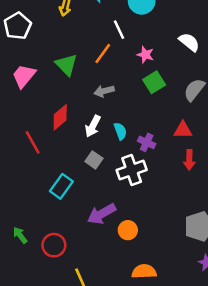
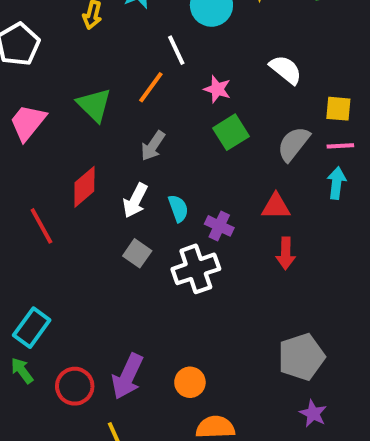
gray arrow: (104, 91) -> (153, 146), turned -42
cyan rectangle: (61, 186) -> (32, 328), moved
purple arrow: (102, 214) -> (127, 376), moved, turned -36
orange circle: (128, 230) -> (190, 382), moved

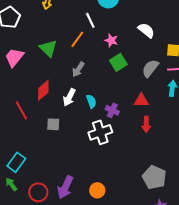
gray square: (137, 253) -> (53, 124), moved, turned -32
gray pentagon: (301, 357) -> (154, 177), turned -30

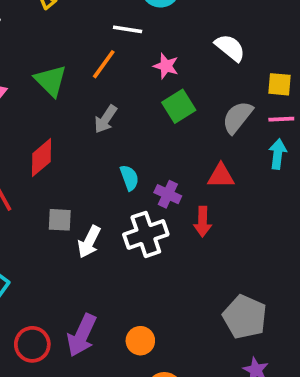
white line: (90, 20) -> (128, 29), turned -56
white arrow: (69, 97) -> (89, 242), moved
red arrow: (146, 124) -> (203, 222), moved

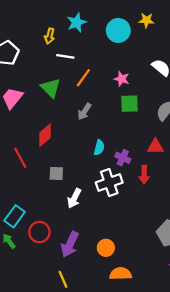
white line: (128, 29) -> (65, 56), moved
green square: (179, 106) -> (130, 104), turned 30
cyan semicircle: (129, 178) -> (99, 148), turned 35
white arrow: (89, 242) -> (74, 198), moved
red circle: (32, 344) -> (39, 232), moved

